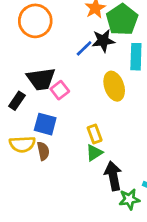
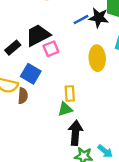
black trapezoid: (41, 79) -> (38, 35), turned 145

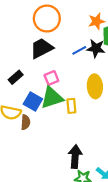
black trapezoid: (38, 35) -> (42, 48), moved
yellow rectangle: (70, 94) -> (71, 106), moved
green triangle: (65, 109) -> (52, 98), moved, size x1.6

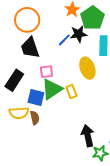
black trapezoid: (42, 48) -> (30, 48), turned -65
black rectangle: (16, 77) -> (14, 80), size x1.5
pink square: (51, 78) -> (46, 72), turned 32

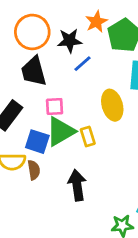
black star: (79, 34) -> (70, 41), moved
black arrow: (88, 136) -> (77, 185), moved

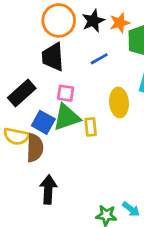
black star: (70, 41) -> (93, 21), moved, turned -30
brown semicircle: (34, 170) -> (35, 148), size x1.5
black arrow: (77, 185) -> (48, 190), moved

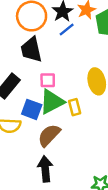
blue line: (99, 59) -> (67, 30), moved
brown semicircle: (35, 148) -> (49, 135), moved, turned -130

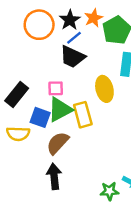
black trapezoid: (31, 50) -> (72, 57), moved, turned -52
yellow rectangle: (75, 107) -> (83, 115), size x1.5

